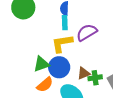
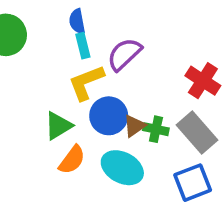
blue circle: (59, 67) -> (109, 116), moved
green cross: (95, 78) -> (156, 129), turned 32

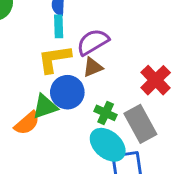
green triangle: (58, 126) -> (45, 107), moved
brown triangle: (134, 126) -> (93, 67), moved
cyan ellipse: (122, 168) -> (108, 145), moved

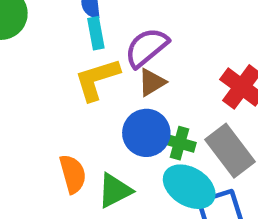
blue circle: (67, 92) -> (146, 133), moved
green triangle: (45, 107) -> (115, 191), moved
orange semicircle: (27, 123) -> (73, 174), turned -56

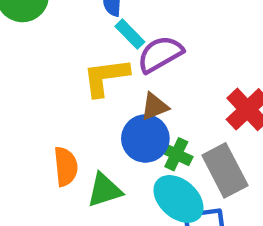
cyan rectangle: (96, 33) -> (130, 34), moved, turned -44
brown triangle: (152, 82) -> (155, 107), moved

